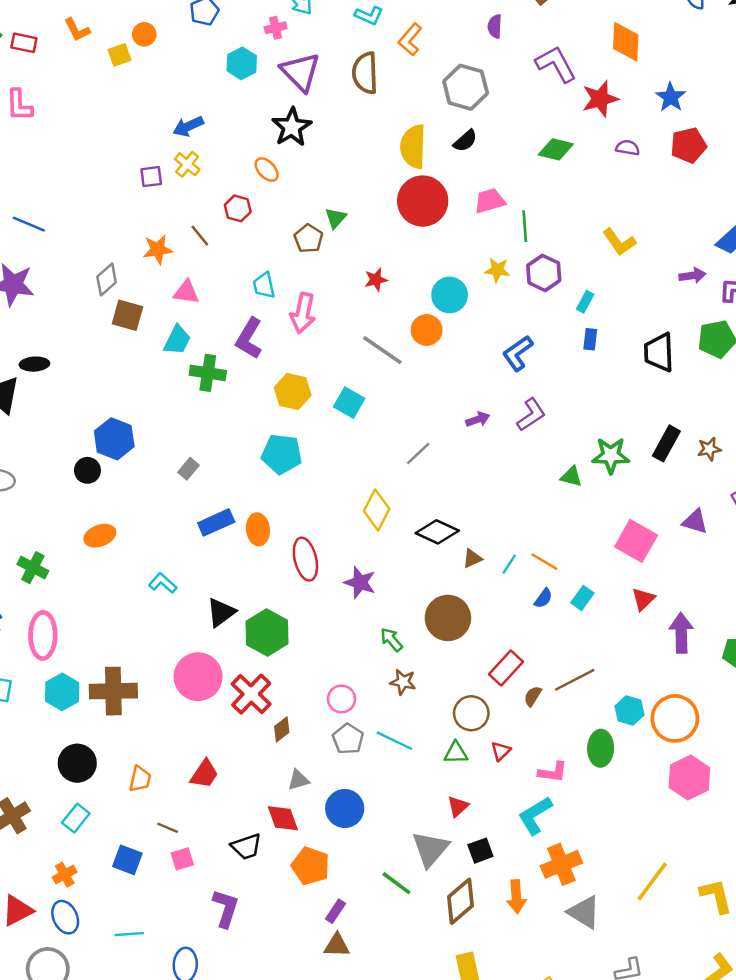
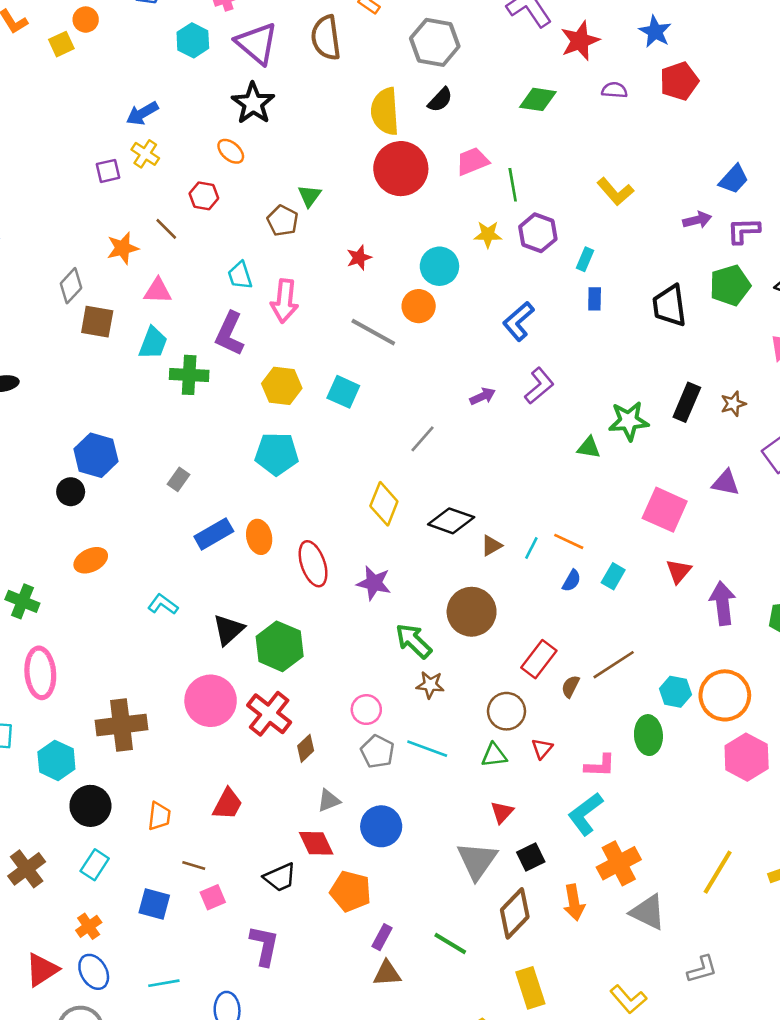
green arrow: (392, 640) -> (414, 641), size x1.4
cyan hexagon: (62, 692) -> (56, 760), moved
green line: (396, 883) -> (450, 943), moved

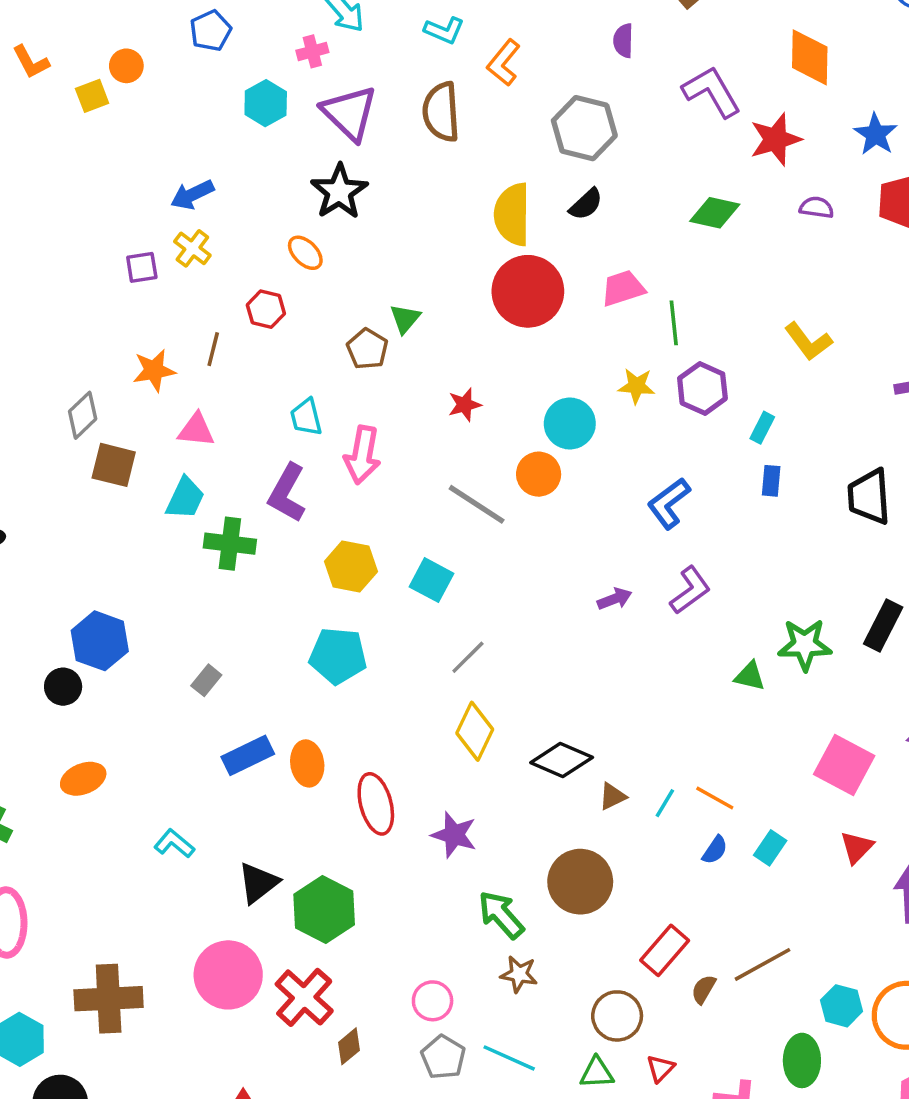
brown line: (166, 229) -> (213, 349), turned 55
gray line: (422, 439) -> (468, 657), moved

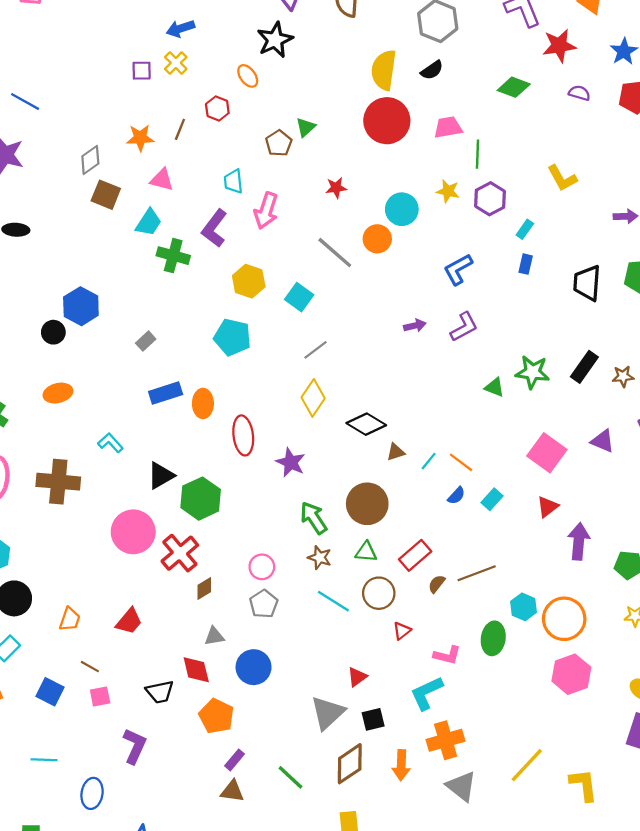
brown cross: (109, 999) -> (58, 482), moved
cyan line: (509, 1058) -> (333, 601), moved
green triangle: (597, 1073) -> (366, 552), moved

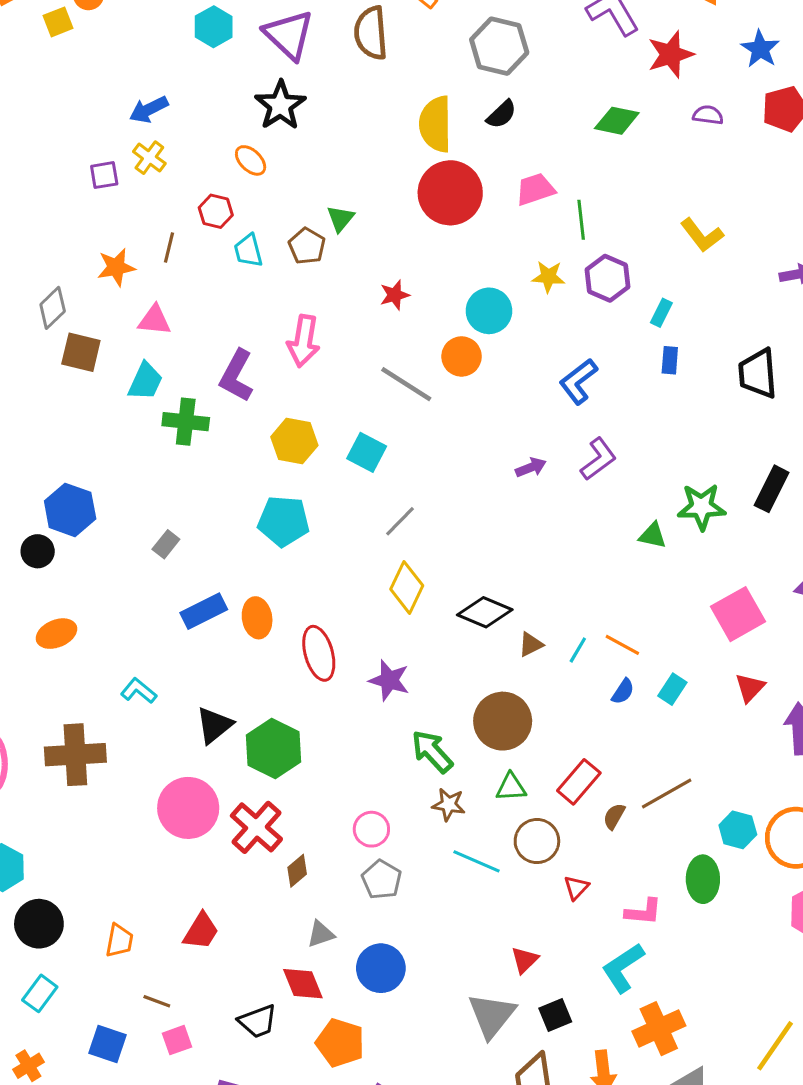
cyan trapezoid: (233, 181) -> (248, 251), moved
pink square: (547, 453) -> (738, 614), turned 33

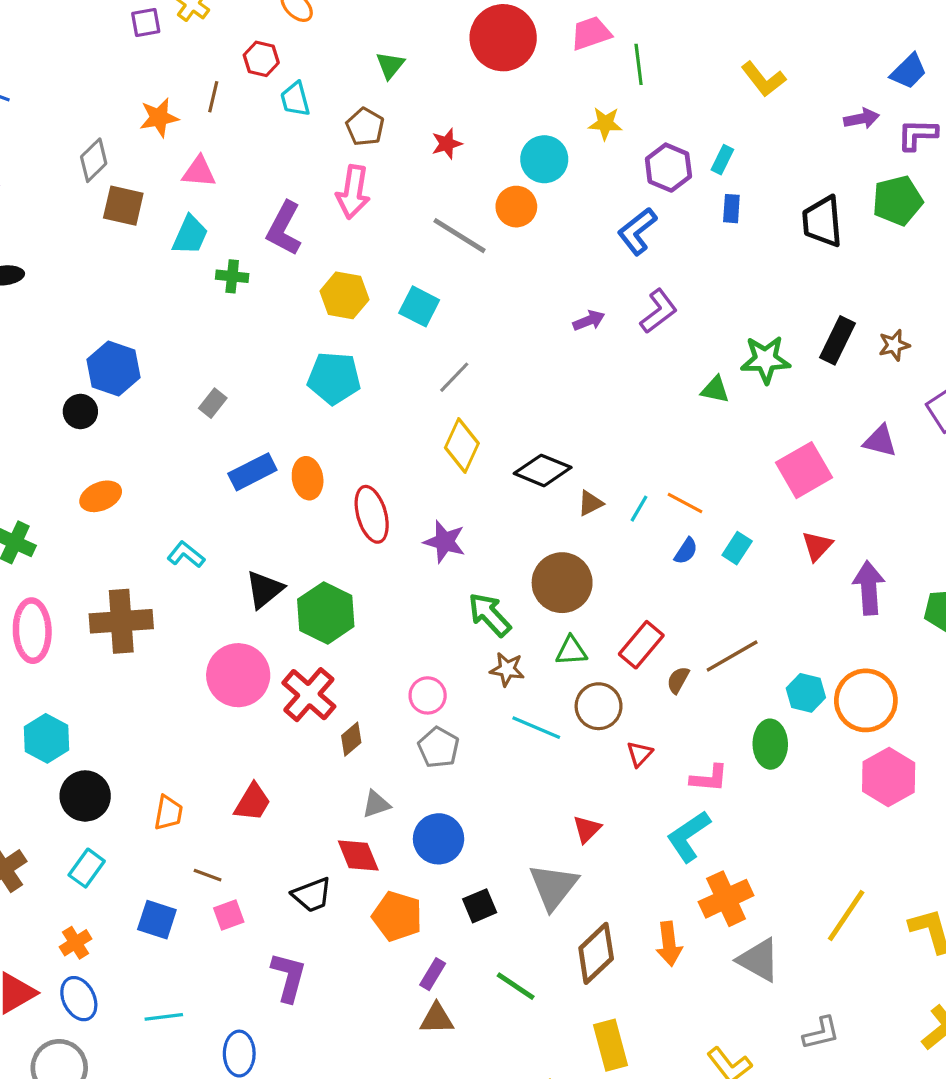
brown pentagon: (307, 246) -> (365, 127), moved
purple hexagon: (607, 278) -> (668, 168), moved
green cross: (186, 422) -> (232, 276), size x0.7
black square: (555, 1015) -> (480, 906), moved

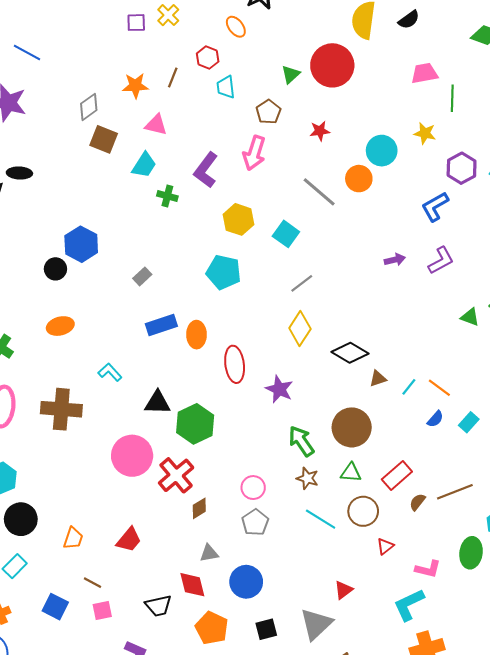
red circle: (503, 38) -> (332, 65), moved
black triangle: (264, 589) -> (158, 403), turned 32

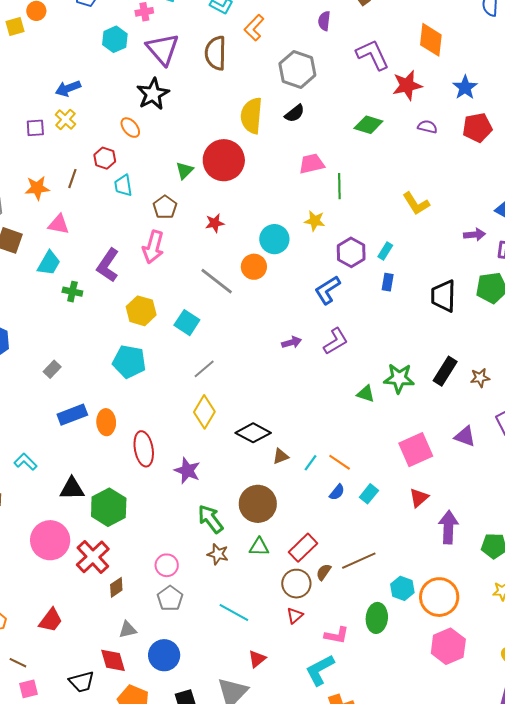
brown circle: (363, 511) -> (296, 584), moved
cyan line: (321, 519) -> (234, 612), moved

